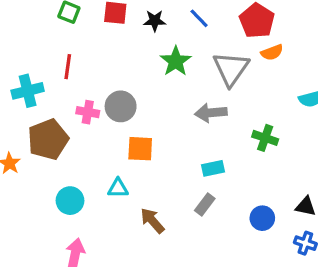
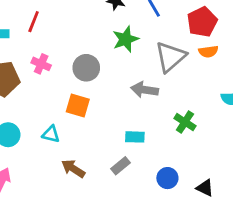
gray circle: (121, 106) -> (86, 68), moved
blue circle: (262, 218) -> (167, 178), moved
brown arrow: (152, 221) -> (73, 169), turned -30

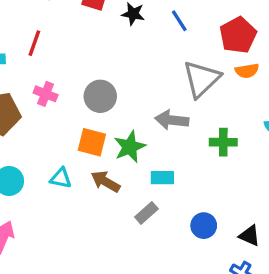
green star: (125, 39) -> (130, 147), moved
green cross: (185, 122) -> (223, 142), moved, turned -30
brown arrow: (73, 169) -> (106, 182), moved

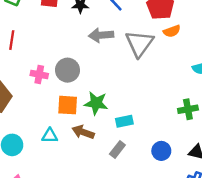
pink cross: (46, 94) -> (39, 74), moved
gray arrow: (172, 120) -> (101, 35), moved
green cross: (223, 142) -> (188, 109), moved
green star: (130, 147) -> (96, 103), turned -30

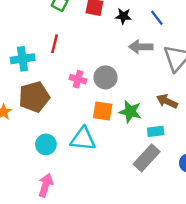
brown arrow: (83, 132) -> (167, 101), moved
cyan triangle: (50, 136) -> (83, 139), size x1.6
gray rectangle: (117, 150) -> (147, 158), size x1.6

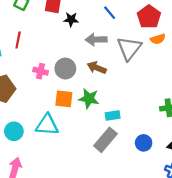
black star: (123, 16) -> (71, 19), moved
brown arrow: (167, 101) -> (97, 68), moved

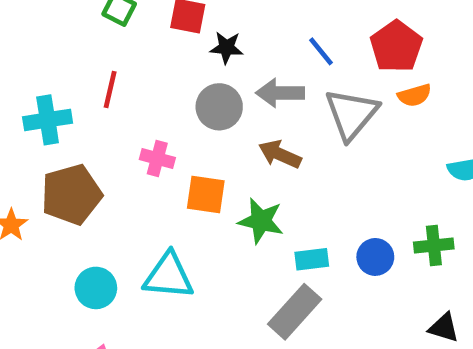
blue line: (110, 13) -> (321, 51), moved
gray circle: (65, 69) -> (219, 107), moved
orange square: (64, 99) -> (206, 195), moved
blue circle: (144, 143) -> (375, 257), moved

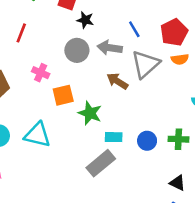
brown arrow: (280, 154) -> (117, 81), moved
orange square: (206, 195) -> (63, 95), turned -30

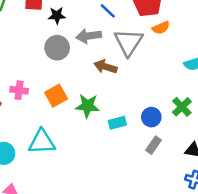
pink cross: (41, 73) -> (19, 90), moved
green cross: (178, 139) -> (182, 107), turned -30
gray rectangle: (101, 163) -> (153, 145), moved, size x0.6

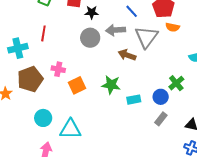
orange semicircle: (161, 28) -> (173, 27), turned 32
orange square: (56, 96) -> (77, 85), moved
green cross: (182, 107) -> (176, 83), moved
cyan triangle: (42, 142) -> (70, 129), moved

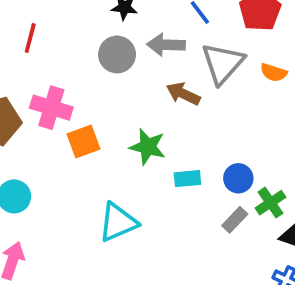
orange semicircle: (173, 27) -> (274, 73), moved
pink cross: (58, 69) -> (51, 108), size x1.5
green cross: (176, 83) -> (271, 203), moved
cyan triangle: (70, 129) -> (118, 222), moved, turned -30

